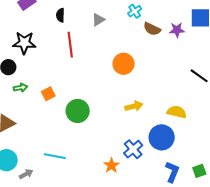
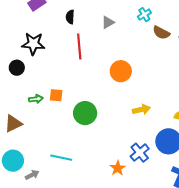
orange circle: (124, 64) -> (121, 71), moved
green arrow: (20, 88) -> (36, 99), moved
orange square: (48, 94) -> (56, 95), turned 32

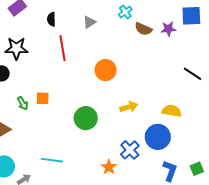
green arrow: (36, 99) -> (23, 103), turned 72
green circle: (85, 113) -> (86, 118), moved

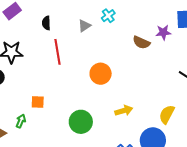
cyan cross: (125, 12) -> (108, 16), moved
brown semicircle: (143, 29) -> (141, 42), moved
green arrow: (23, 103) -> (21, 121), moved, turned -128
yellow semicircle: (172, 111) -> (167, 114), turned -72

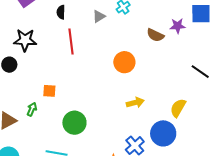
orange circle: (101, 74) -> (124, 62), moved
green circle: (81, 122) -> (74, 123), moved

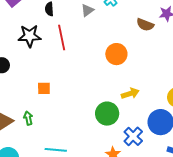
black star: (25, 40) -> (30, 36), moved
green arrow: (32, 109) -> (28, 118), moved, turned -32
green circle: (74, 123) -> (107, 114), moved

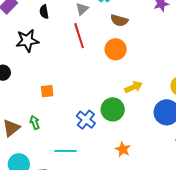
brown semicircle: (145, 25) -> (119, 20), moved
red line: (62, 38) -> (79, 36), moved
blue cross: (133, 136) -> (86, 120), moved

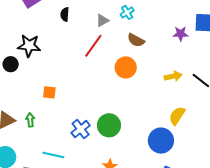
red line: (79, 36) -> (93, 46), turned 40
black star: (27, 41) -> (29, 46), moved
yellow arrow: (133, 87) -> (173, 76), moved

